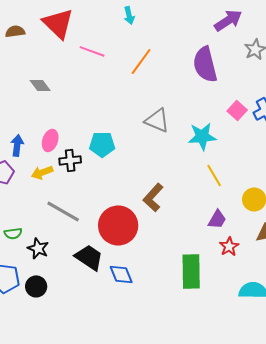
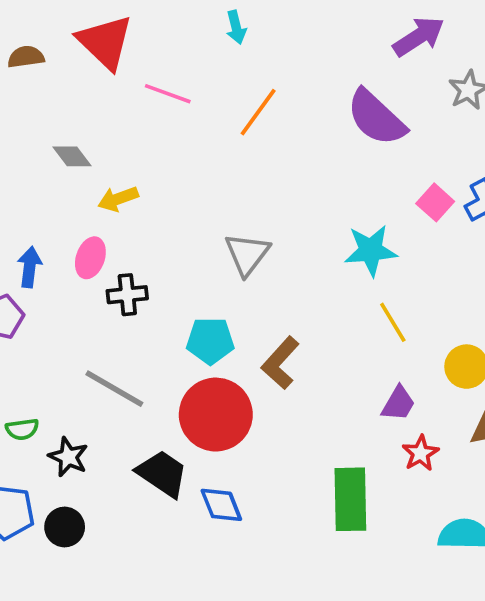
purple semicircle: (205, 64) -> (376, 118), turned -33
gray triangle: (157, 120) -> (247, 254), moved, turned 44
cyan pentagon: (102, 144) -> (210, 341), moved
yellow arrow: (42, 172) -> (118, 199), moved

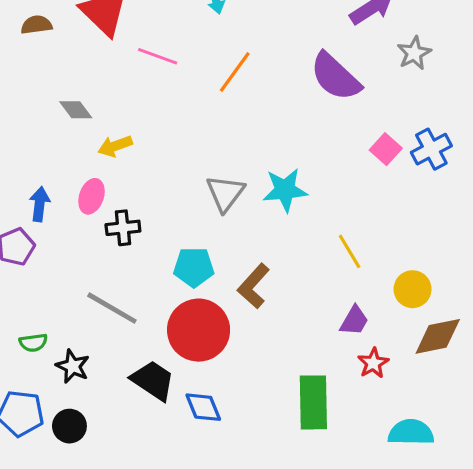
cyan star: (371, 250) -> (285, 190), moved

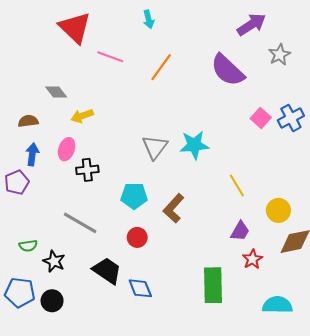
brown semicircle: (36, 25) -> (28, 121), moved
red circle: (199, 330) -> (137, 237), size x0.5

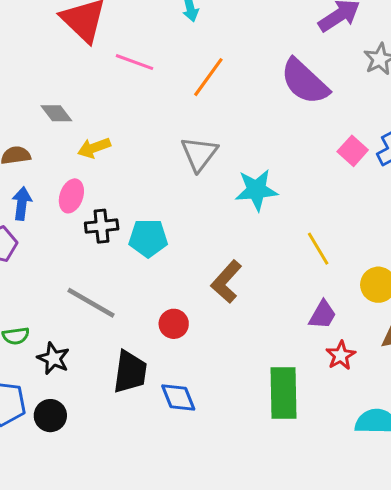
gray triangle: (155, 147) -> (199, 154), moved
cyan pentagon: (134, 196) -> (148, 238), moved
black trapezoid: (107, 271) -> (130, 372), turned 64

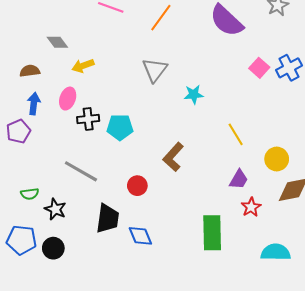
cyan star: (256, 190) -> (194, 94), size x0.7

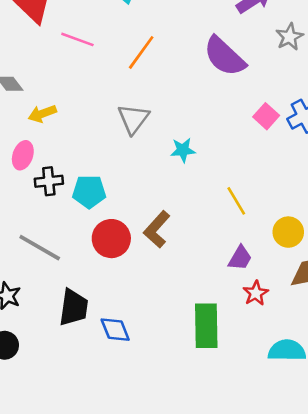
red circle: (137, 186) -> (111, 239), moved, size x1.5

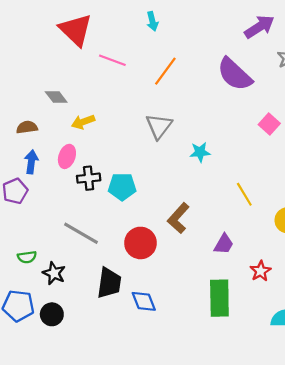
red circle: (111, 239) -> (140, 243), moved
purple trapezoid: (240, 258) -> (224, 244), moved

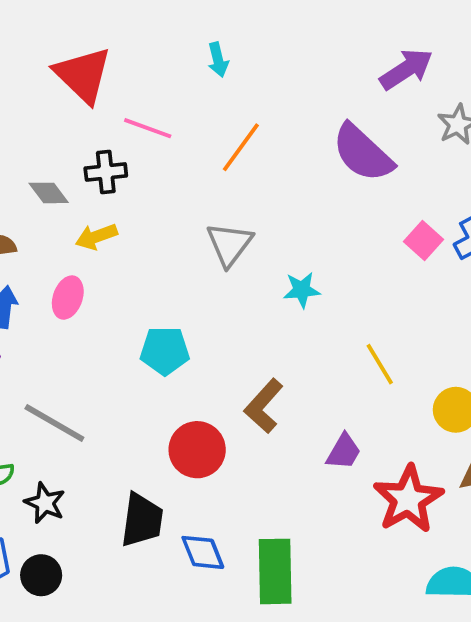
black cross: (89, 178) -> (106, 172), moved
gray line: (81, 233) -> (54, 423), moved
red star: (261, 271) -> (408, 499), size x1.8
green rectangle: (219, 298) -> (275, 571), moved

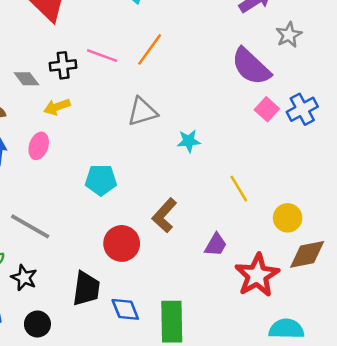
pink line: (148, 128) -> (102, 56), moved
purple semicircle: (363, 153) -> (251, 67), moved
gray triangle: (229, 244) -> (142, 112), turned 36
black circle: (41, 575) -> (37, 324), moved

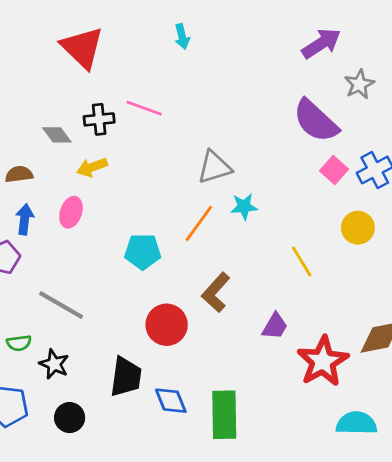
orange line: (150, 49) -> (199, 223), moved
gray triangle: (142, 112) -> (214, 167), moved
yellow circle: (288, 218) -> (358, 228), moved

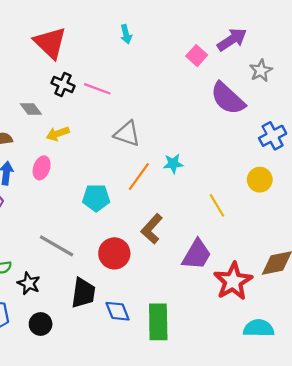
black cross: (99, 119) -> (63, 84), moved, turned 30
gray triangle: (214, 167) -> (127, 134), moved, turned 36
pink square: (334, 170) -> (197, 56), moved
gray line: (61, 305) -> (57, 246), moved
purple trapezoid: (275, 326) -> (197, 254), size x1.5

